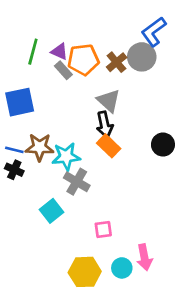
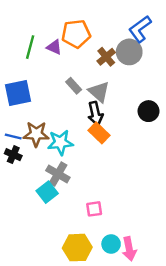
orange pentagon: (83, 60) -> (76, 34), moved
gray rectangle: (63, 70) -> (74, 86), moved
black circle: (163, 145) -> (149, 111), moved
gray cross: (77, 182) -> (58, 174), moved
pink arrow: (144, 257) -> (129, 249), moved

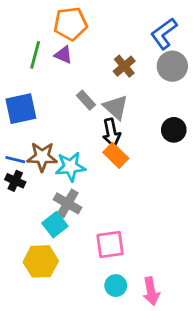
orange pentagon: (76, 34) -> (70, 24), moved
gray circle: (129, 52) -> (172, 66), moved
pink square: (94, 209) -> (110, 245), size x1.5
cyan circle: (111, 244) -> (116, 286), moved
yellow hexagon: (77, 248) -> (41, 261), moved

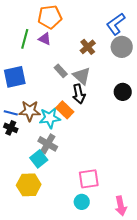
orange rectangle: (116, 155) -> (65, 110), moved
pink square: (110, 245) -> (89, 179), moved
pink arrow: (151, 291) -> (121, 206), moved

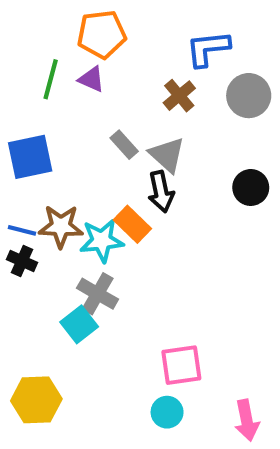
blue L-shape: (116, 24) -> (208, 49), moved, turned 30
yellow hexagon: (29, 185) -> (36, 400), moved

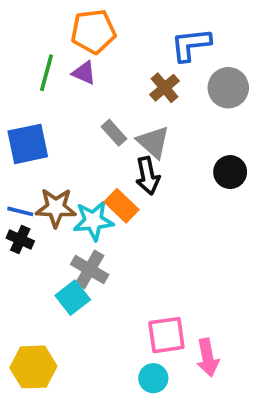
pink arrow: (247, 420) -> (208, 358), moved

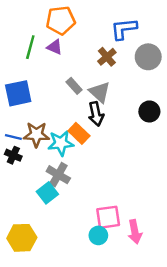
cyan circle: (153, 378) -> (98, 235), moved

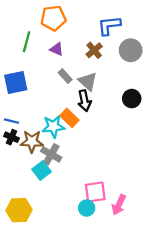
purple triangle: (55, 47) -> (57, 49), moved
brown star: (36, 135) -> (32, 141), moved
pink arrow: (135, 232) -> (119, 205), turned 36

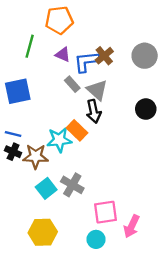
blue L-shape: (109, 26) -> (87, 62), moved
gray cross: (51, 154) -> (72, 185), moved
cyan circle: (87, 208) -> (96, 239), moved
yellow hexagon: (19, 210) -> (43, 232), moved

